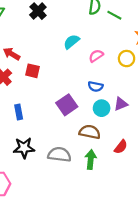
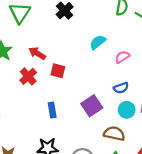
blue semicircle: (95, 86) -> (121, 88), turned -32
blue rectangle: (19, 112) -> (52, 110), moved

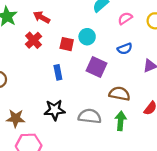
red square: (58, 71) -> (67, 44), moved
purple square: (92, 106) -> (97, 67), turned -30
cyan circle: (127, 110) -> (87, 37), moved

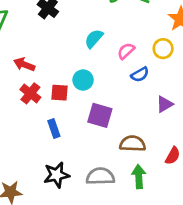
red cross: (33, 40) -> (30, 93), moved
blue semicircle: (125, 49) -> (140, 74), moved

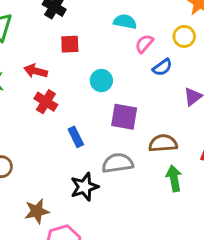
cyan semicircle: (94, 39) -> (125, 22), moved, turned 66
red square: (60, 93) -> (70, 44), moved
gray semicircle: (100, 176) -> (118, 163), moved

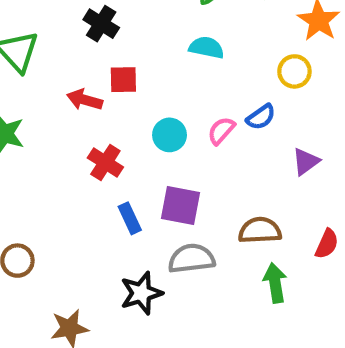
pink semicircle: (144, 44) -> (221, 131), moved
red arrow: (36, 71) -> (85, 100), moved
red cross: (46, 102) -> (105, 163), moved
purple square: (124, 117) -> (180, 205), moved

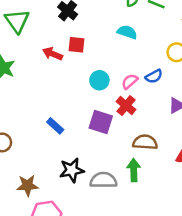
red cross: (105, 163) -> (126, 106), moved
blue rectangle: (130, 218) -> (55, 126), moved, turned -30
gray semicircle: (191, 259) -> (103, 180), moved
green arrow: (275, 283) -> (134, 170), moved

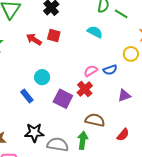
cyan circle: (99, 80) -> (42, 77), moved

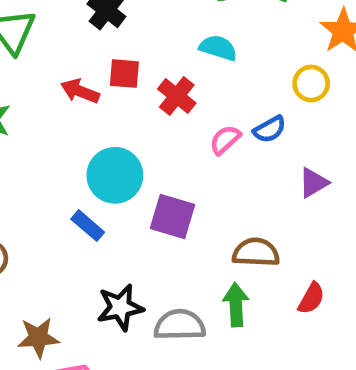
cyan circle: (42, 77) -> (115, 175), size x1.5
red cross: (85, 89) -> (177, 96), moved
red semicircle: (123, 135) -> (311, 298), moved

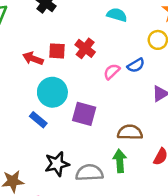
cyan semicircle: (218, 48) -> (117, 15), moved
red square: (124, 74) -> (57, 51), moved
red arrow: (80, 91) -> (33, 58), moved

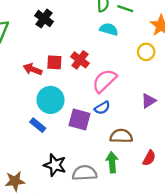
blue semicircle: (136, 65) -> (102, 108), moved
pink semicircle: (112, 72) -> (104, 81), size x1.6
black star: (57, 164) -> (55, 165), turned 30

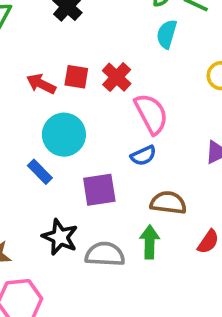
cyan semicircle: (109, 29) -> (167, 34), turned -96
pink semicircle: (104, 81) -> (151, 114), turned 100
purple square: (80, 119) -> (99, 190), moved, turned -30

